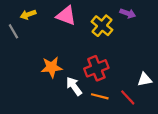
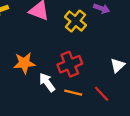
white triangle: (145, 79) -> (118, 65), moved, turned -32

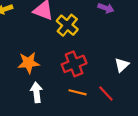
yellow cross: (75, 21) -> (67, 25), moved
white arrow: (47, 82) -> (36, 92), moved, turned 30

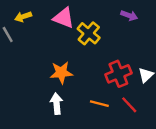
orange star: (29, 63) -> (61, 73), moved
red cross: (74, 64) -> (118, 74), moved

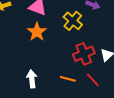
yellow cross: (89, 33) -> (73, 21), moved
orange star: (61, 73) -> (37, 32), moved, turned -30

